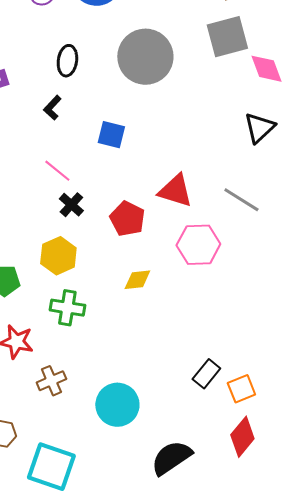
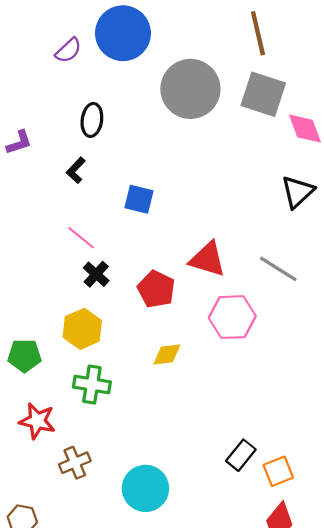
gray square: (227, 37) -> (263, 94), turned 33
gray circle: (145, 57) -> (190, 89), moved

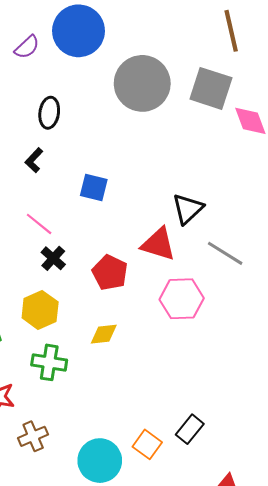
brown line: (258, 33) -> (231, 31), moved
black triangle: (298, 192) -> (188, 209), moved
yellow diamond: (167, 355) -> (104, 334), moved
orange square: (278, 471) -> (147, 444), moved, turned -32

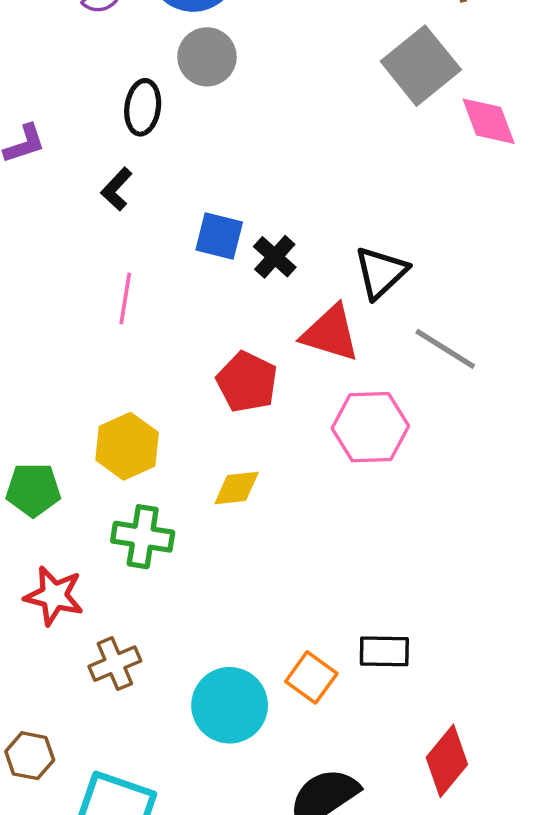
gray circle: (142, 83) -> (207, 57), moved, size x0.6
gray square: (211, 88) -> (421, 66), turned 33
pink line: (39, 224) -> (125, 299), turned 60
black cross: (53, 258) -> (275, 257), moved
black rectangle: (190, 429) -> (384, 651), turned 52

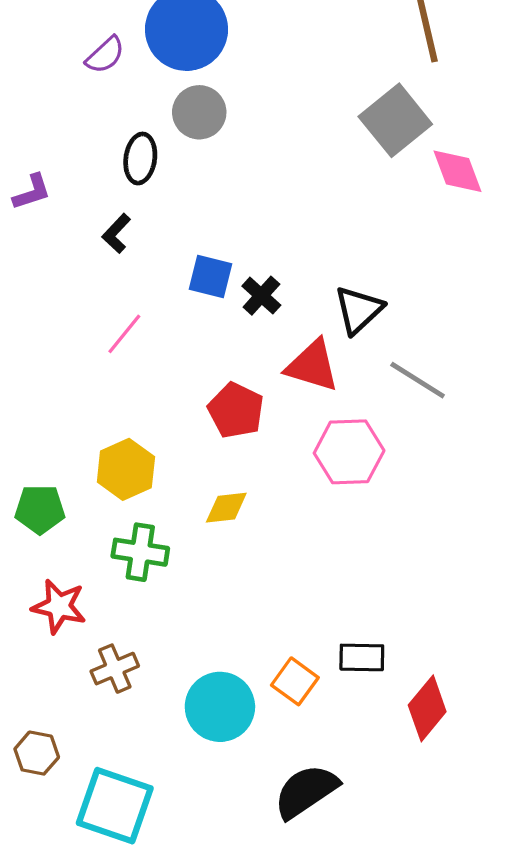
pink line: (125, 299) -> (124, 334), turned 30
red diamond: (447, 761) -> (427, 708), moved

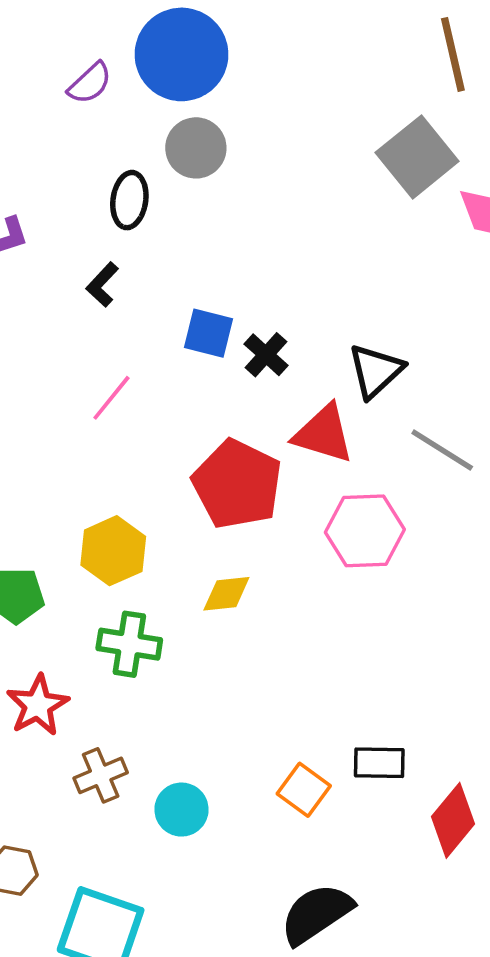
red pentagon: (236, 410) -> (237, 484), size x1.4
red star: (59, 606) -> (38, 705), turned 30
cyan circle: (220, 707) -> (182, 810), moved, size x0.7

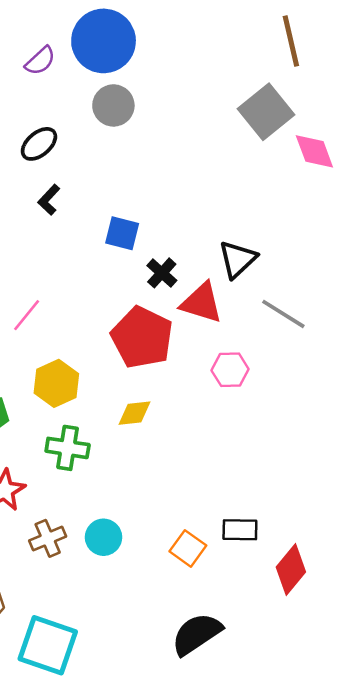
black ellipse: (129, 200) -> (39, 144), moved, turned 42
black cross: (266, 355) -> (162, 273), moved
pink line: (111, 398) -> (27, 315), moved
pink hexagon: (365, 531) -> (230, 370), size x0.7
cyan circle: (182, 810) -> (104, 537), moved

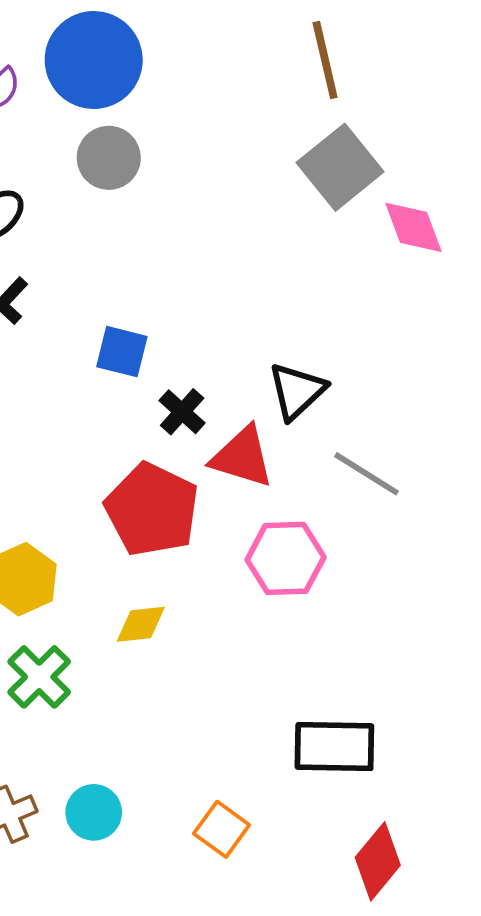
brown line: (291, 41) -> (325, 60), moved
pink hexagon: (230, 370) -> (286, 558), size x1.4
green cross: (68, 448) -> (39, 677), turned 36
black rectangle: (240, 530) -> (334, 747), moved, size x1.5

